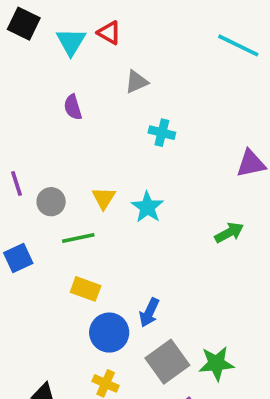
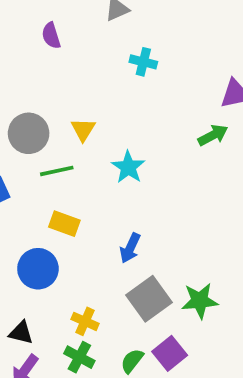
gray circle: (51, 202) -> (29, 133), size x1.4
cyan star: (147, 207) -> (128, 167), moved
green arrow: (229, 233) -> (213, 135), moved
blue circle: (109, 333) -> (38, 269), moved

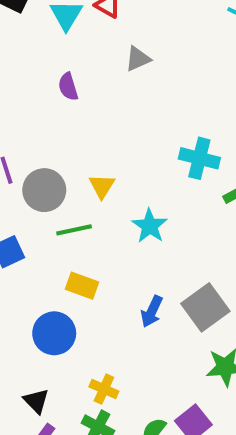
cyan cross: (143, 62) -> (199, 158), moved, size x1.4
gray square: (149, 299) -> (205, 307), moved
black triangle: (21, 333) -> (36, 401), turned 32

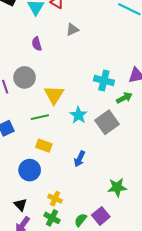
yellow triangle: (102, 186) -> (54, 95), size x1.5
gray circle: (44, 190) -> (25, 77), moved
gray square: (205, 307) -> (107, 122), moved

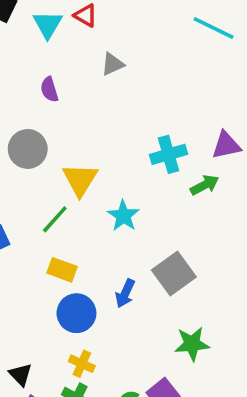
cyan cross: (104, 80) -> (168, 154), turned -30
green line: (40, 117) -> (55, 219), turned -36
gray square: (107, 122) -> (174, 273), moved
blue circle: (30, 170) -> (76, 313), moved

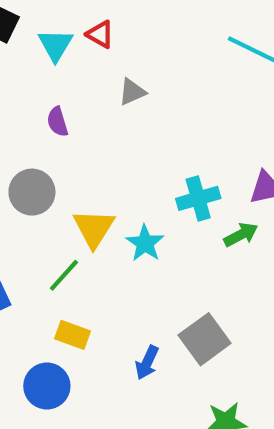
cyan star: (123, 216) -> (145, 243), moved
blue circle: (76, 313) -> (47, 386), moved

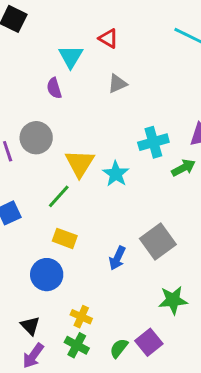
red triangle: (100, 34) -> (108, 38), moved
cyan triangle: (55, 45) -> (71, 57), moved
gray triangle: (132, 92) -> (117, 84), moved

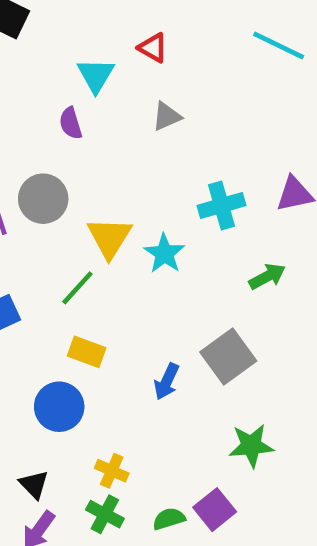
green arrow: (184, 168) -> (267, 276), moved
green semicircle: (119, 348) -> (169, 519), turned 35

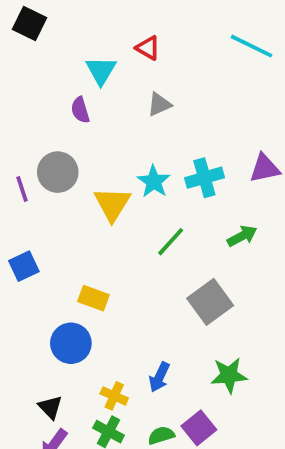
cyan star: (164, 254) -> (154, 181), moved
green line: (77, 288) -> (171, 242), moved
blue arrow: (167, 382) -> (159, 377), moved

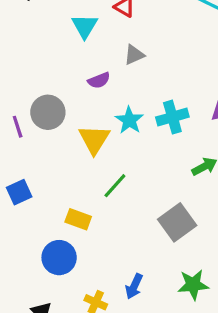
purple semicircle: (80, 110) -> (99, 80), moved, turned -95
green line: (171, 242) -> (115, 186), moved

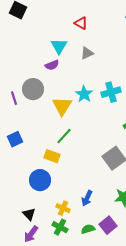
cyan triangle: (85, 26) -> (59, 46), moved
purple semicircle: (99, 80) -> (52, 65), moved
green line: (115, 186) -> (64, 136), moved

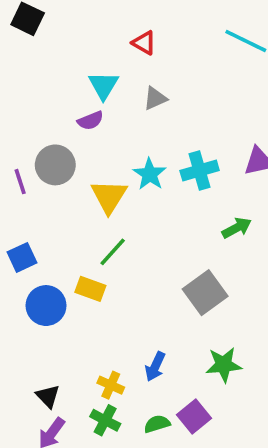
blue circle: (40, 180) -> (46, 306), moved

